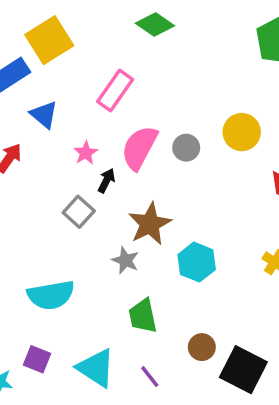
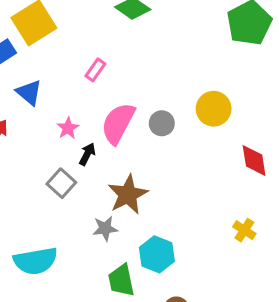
pink rectangle: (115, 90) -> (95, 70), size x0.6
gray star: (126, 260) -> (105, 229), turned -30
cyan hexagon: (197, 262) -> (157, 254), moved

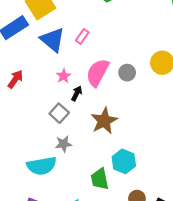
blue triangle: (29, 93) -> (53, 40), moved, size x1.4
gray star: (105, 229) -> (64, 144), moved

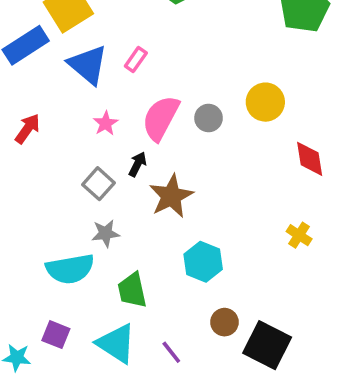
black arrow: (77, 93) -> (138, 164), moved
green trapezoid: (100, 179) -> (132, 290), moved

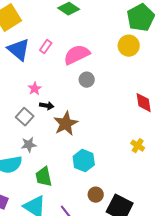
yellow circle: (265, 102) -> (129, 46), moved
pink semicircle: (161, 118) -> (77, 55), moved, turned 36
pink star: (106, 123) -> (35, 89), moved
black arrow: (138, 164) -> (47, 106), turned 72

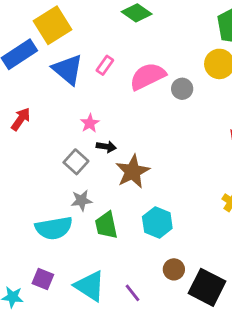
gray circle: (87, 80) -> (182, 89), moved
green trapezoid: (44, 177) -> (106, 225), moved

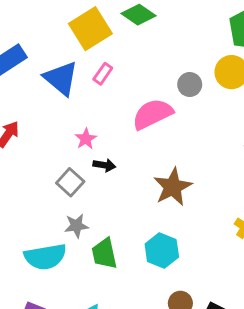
yellow square: (53, 25) -> (90, 29), moved
pink semicircle: (148, 76) -> (152, 114), moved
gray circle: (182, 89) -> (190, 85), moved
brown star: (132, 171) -> (173, 187), moved

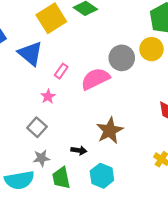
pink rectangle: (103, 74) -> (61, 71), moved
gray circle: (190, 85) -> (122, 58), size x1.5
black arrow: (104, 165) -> (79, 150), moved

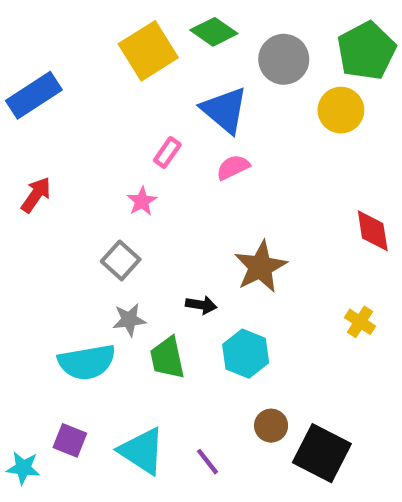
blue triangle: (30, 53) -> (224, 110), moved
gray circle: (122, 58) -> (284, 59), moved
pink semicircle: (95, 79) -> (233, 167), size x0.6

